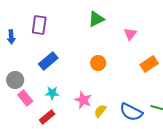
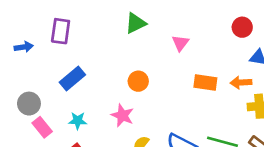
blue arrow: (11, 37) -> (24, 47), turned -96
orange rectangle: (149, 64) -> (205, 82), turned 42
pink star: (83, 100) -> (122, 115), moved

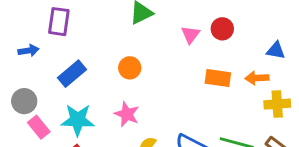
red circle: (242, 27) -> (222, 29), moved
blue arrow: (24, 47) -> (29, 51), moved
orange circle: (138, 81) -> (130, 68), moved
cyan star: (78, 121) -> (78, 120), size x1.6

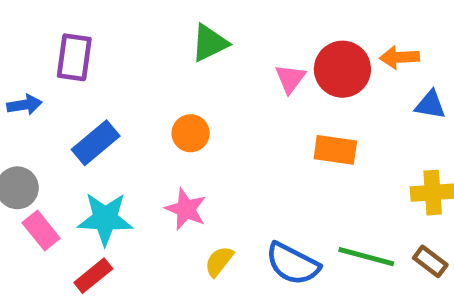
red circle: (222, 29) -> (342, 69), size x1.5
orange arrow: (257, 78) -> (399, 57), moved

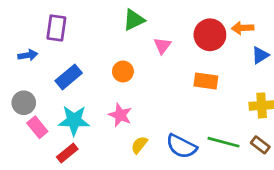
pink triangle: (290, 79) -> (162, 46), moved
blue triangle: (430, 105) -> (260, 55), turned -42

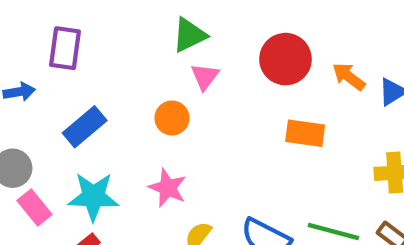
orange arrow: (243, 28) -> (349, 77), moved, turned 40
red circle: (210, 35) -> (285, 59), moved
pink triangle: (162, 46) -> (205, 77), moved

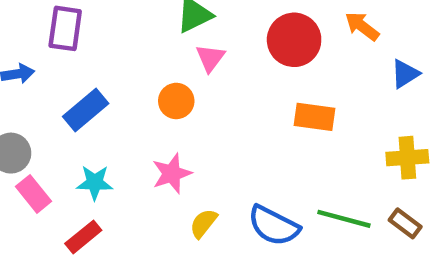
orange arrow: (349, 77) -> (362, 26), moved
pink star: (168, 188) -> (172, 173), turned 30
cyan star: (93, 197) -> (95, 183), size x0.7

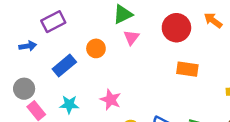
purple rectangle: (65, 28) -> (53, 22), turned 55
orange circle: (176, 101) -> (96, 48), moved
pink star: (172, 173) -> (111, 100), turned -30

